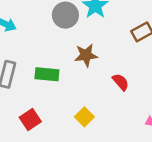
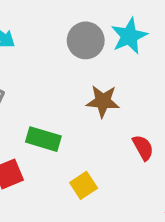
green rectangle: (47, 74) -> (43, 139), moved

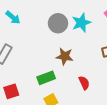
green rectangle: (43, 139) -> (46, 78), moved, turned -42

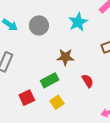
gray circle: (58, 23) -> (39, 25), moved
red square: (11, 91) -> (27, 98), moved

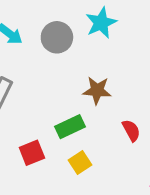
cyan star: (78, 22) -> (101, 23), moved

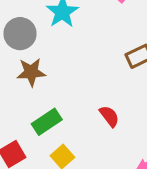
brown star: (97, 90) -> (31, 72), moved

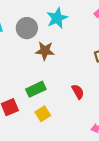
brown star: (31, 72) -> (45, 51), moved

